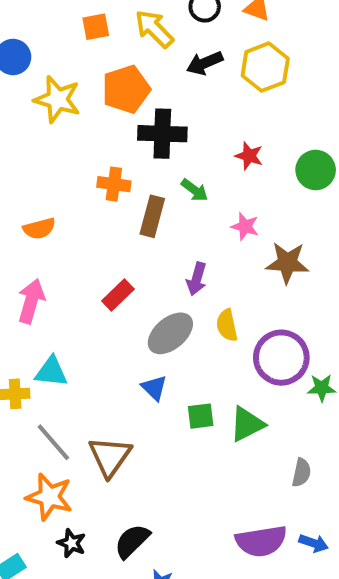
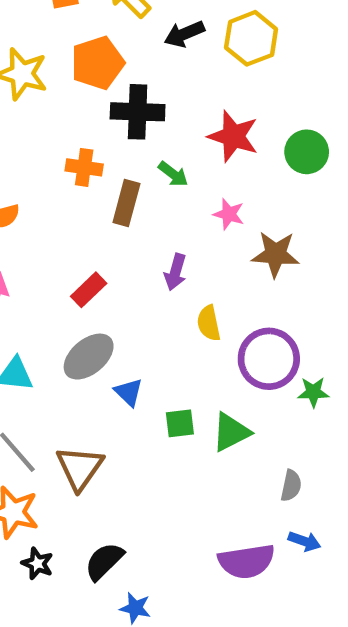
red star: (249, 156) -> (233, 136), size x1.6
gray ellipse: (170, 333) -> (89, 357), moved
blue arrow: (314, 543) -> (304, 541), moved

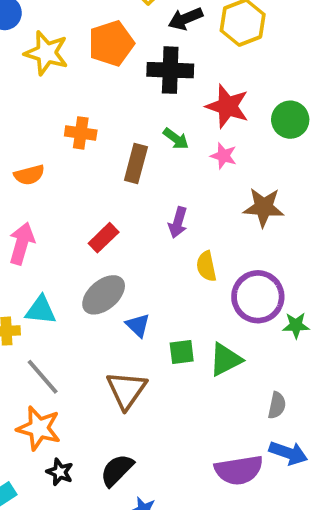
black cross: (138, 112) -> (170, 70), moved
orange cross: (84, 167) -> (81, 133), moved
pink star: (229, 214) -> (224, 156), moved
brown triangle: (80, 468) -> (126, 390), moved
blue arrow: (304, 541) -> (288, 453), size x1.4

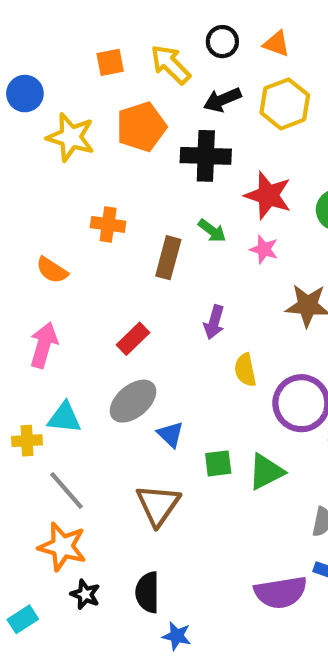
orange semicircle: (29, 175) -> (52, 270), turned 48
black semicircle: (117, 470) -> (148, 592), turned -45

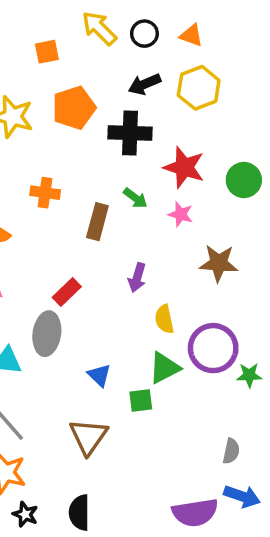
yellow arrow: (170, 64) -> (99, 28), moved
gray ellipse: (133, 401) -> (47, 334), moved, turned -42
green triangle: (266, 472) -> (164, 368), moved

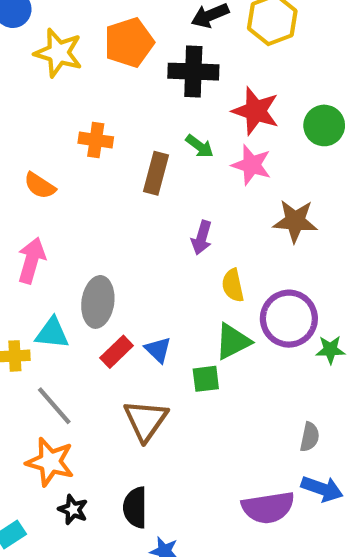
pink star: (181, 214) -> (251, 165), size x1.4
red rectangle: (67, 292) -> (117, 352), moved

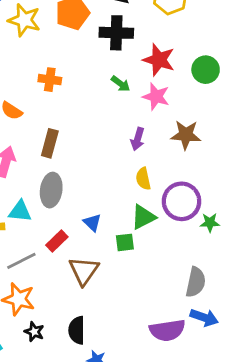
brown rectangle: (156, 173) -> (50, 143), moved
purple arrow: (202, 238) -> (138, 139), moved
red rectangle: (117, 352) -> (57, 241), moved
gray line: (54, 406) -> (21, 261), turned -76
gray semicircle: (310, 437) -> (196, 282), size x1.5

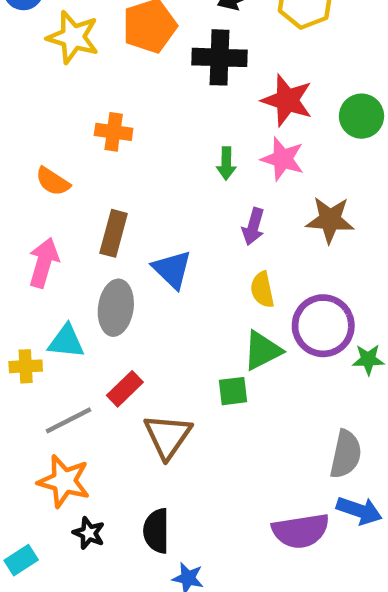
green arrow: (121, 84) -> (226, 163), moved, turned 54
blue triangle: (92, 223) -> (172, 269), moved, size x1.4

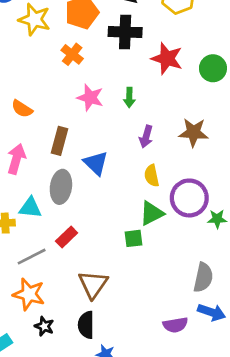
orange cross: (114, 132) -> (72, 54), moved, turned 30
pink star: (283, 159) -> (90, 98), moved
brown triangle: (168, 436) -> (93, 284), moved
purple semicircle: (301, 531) -> (175, 325), size x0.7

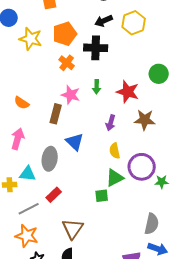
orange cross: (72, 54) -> (67, 63), moved
red star: (167, 59) -> (128, 92), moved
green arrow: (129, 98) -> (97, 87), moved
brown rectangle: (60, 141) -> (56, 114), moved

